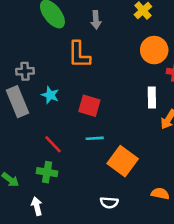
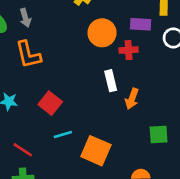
gray arrow: (96, 20) -> (25, 18), moved
red square: (89, 106) -> (50, 103), turned 35

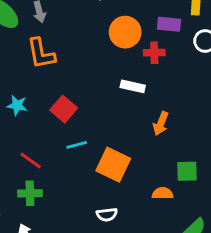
white rectangle: (111, 81) -> (133, 86), turned -66
orange arrow: (132, 99) -> (161, 124), moved
green square: (159, 135) -> (187, 171), moved

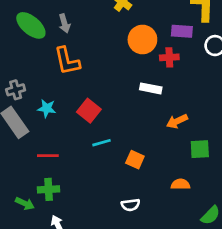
orange arrow: (161, 124) -> (177, 121), turned 45
red line: (31, 160) -> (48, 156), moved, turned -35
orange square: (113, 165) -> (135, 160), size x0.6
green square: (187, 171) -> (200, 149), moved
green cross: (30, 193) -> (49, 189), moved

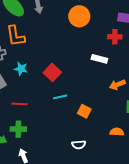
orange circle: (142, 40) -> (79, 16), moved
orange L-shape: (67, 61) -> (16, 36), moved

